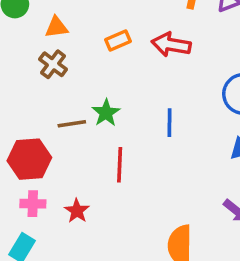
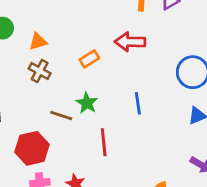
orange rectangle: (118, 41) -> (89, 59), moved
brown line: (72, 124) -> (61, 116), turned 35

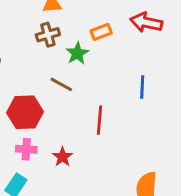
brown cross: (40, 71) -> (48, 35), turned 35
green star: (87, 103) -> (77, 53), moved

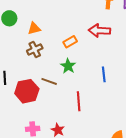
green star: (77, 53) -> (68, 66), moved
red hexagon: (25, 112) -> (27, 91), moved

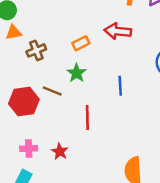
orange triangle: (34, 28) -> (14, 32), moved

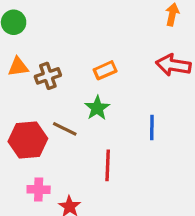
red arrow: (118, 31) -> (173, 65), moved
orange triangle: (14, 32) -> (18, 67), moved
pink cross: (29, 149) -> (39, 190), moved

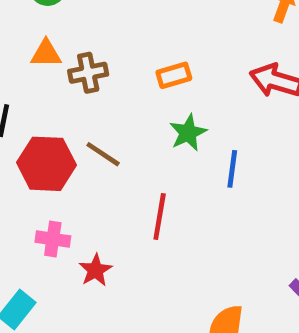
green star: (97, 108) -> (188, 133), moved

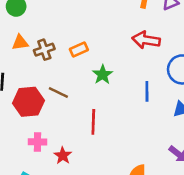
orange rectangle: (174, 75) -> (79, 49), moved
blue line: (232, 169) -> (147, 91), moved

